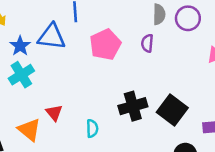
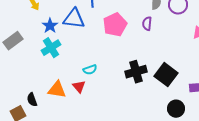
red triangle: (54, 113) -> (79, 87), moved
cyan semicircle: (92, 128) -> (90, 70), moved, turned 72
orange triangle: (29, 130) -> (57, 90), turned -30

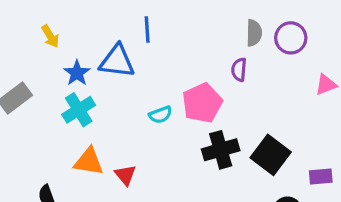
pink pentagon: (115, 25) -> (202, 103), moved
cyan semicircle: (90, 70) -> (160, 115), moved
orange triangle: (57, 90) -> (89, 161), moved

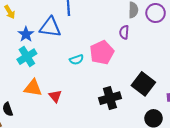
black cross: (221, 150) -> (110, 98), moved

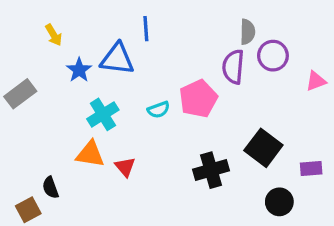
purple circle: (156, 13) -> (273, 56), moved
purple semicircle: (124, 32) -> (233, 67), size x1.5
cyan cross: (27, 57) -> (103, 114), moved

